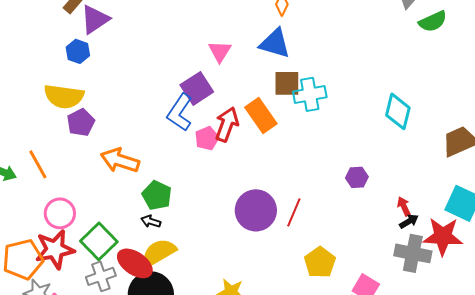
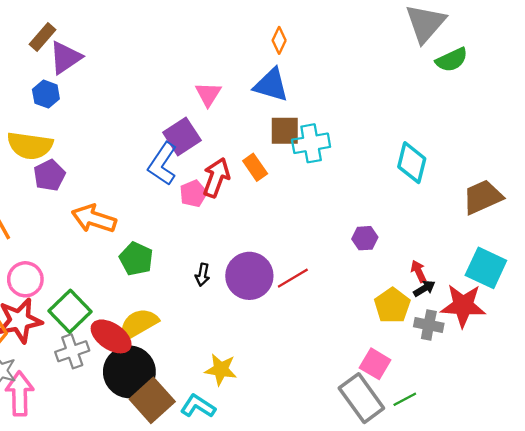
orange rectangle: (261, 115) -> (255, 167), size x0.7
red line: (294, 212) -> (293, 278), turned 36
black arrow: (151, 221) -> (203, 275), moved, turned -96
gray cross: (413, 253) -> (429, 325), size x0.7
yellow pentagon: (320, 262) -> (392, 306), moved

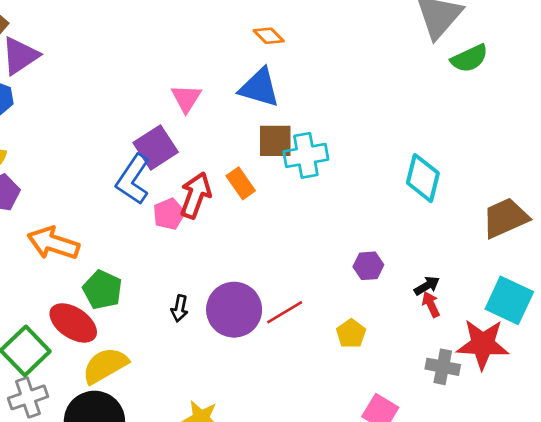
orange diamond: (279, 40) -> (269, 36), turned -70
black arrow: (424, 288) -> (427, 286), moved
yellow pentagon: (392, 306) -> (351, 334), moved, size x0.7
red ellipse: (111, 336) -> (73, 323), moved

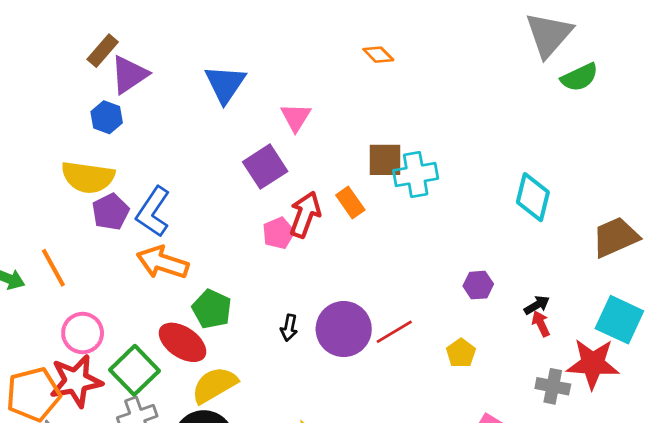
blue triangle: (259, 88) -> (225, 84), moved, turned 48
blue L-shape: (133, 179) -> (153, 212), moved

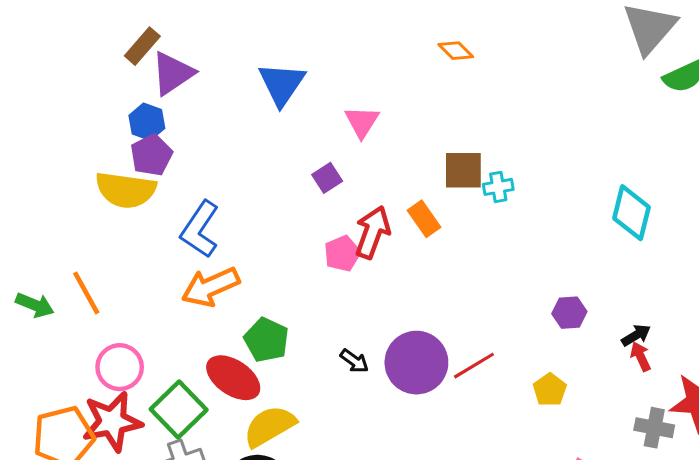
purple square: (265, 167) -> (327, 178), size x0.6
cyan cross: (416, 175) -> (498, 187), size x0.6
purple pentagon: (111, 212) -> (151, 155), moved
orange arrow: (163, 262) -> (210, 287), turned -42
black arrow: (289, 328) -> (354, 361), turned -65

